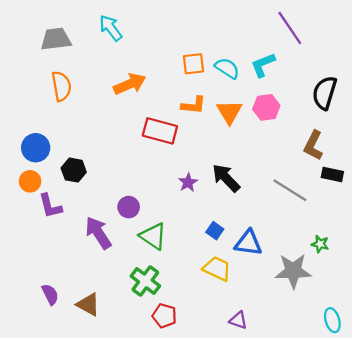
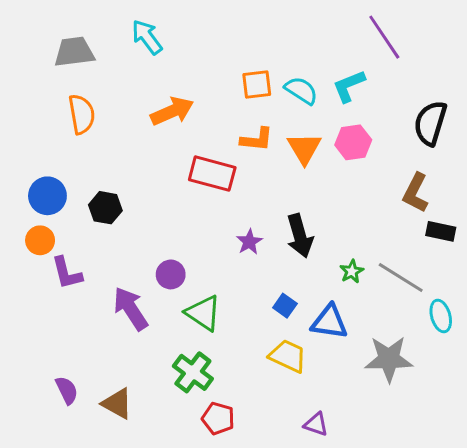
black hexagon: (74, 170) -> (105, 208), moved
black arrow: (226, 178) -> (300, 236), turned -152
gray line: (290, 190) -> (401, 277), moved
green star: (320, 244) -> (352, 271), moved, turned 30
cyan ellipse: (332, 320) -> (441, 316), moved

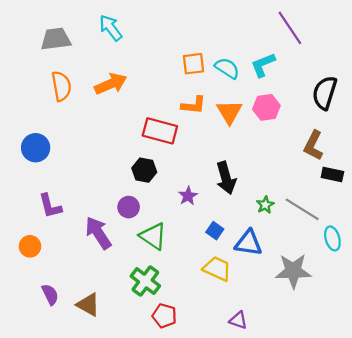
orange arrow: (172, 111) -> (111, 84), moved
black hexagon: (105, 208) -> (144, 170), moved
orange circle: (40, 240) -> (30, 246), moved
purple star: (249, 242) -> (188, 196), moved

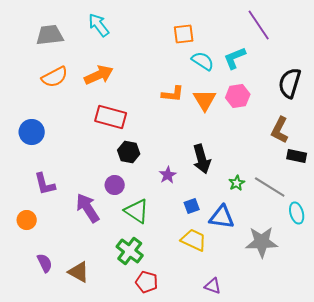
orange square: (194, 64) -> (184, 34), moved
orange semicircle: (61, 86) -> (55, 77), turned 72
red rectangle: (160, 131) -> (111, 117), moved
blue square: (215, 231) -> (192, 206), turned 35

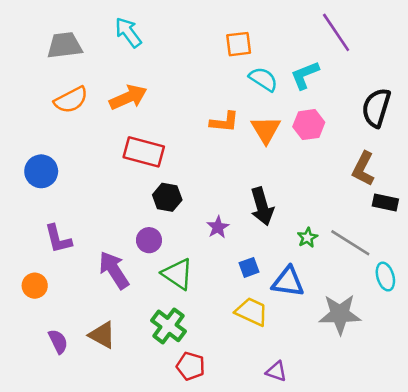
brown triangle: (79, 272) -> (102, 335), moved

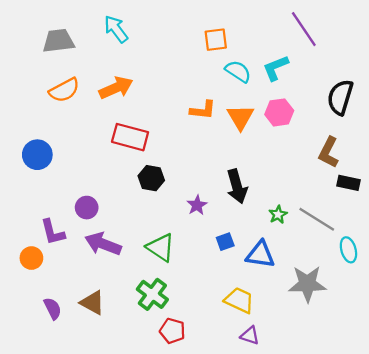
purple L-shape: (58, 239) -> (53, 232), moved
purple circle: (149, 240) -> (87, 208), moved
purple arrow: (114, 270) -> (103, 244), turned -36
yellow trapezoid: (252, 312) -> (239, 300), moved

